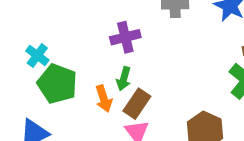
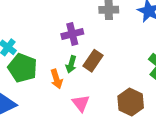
brown rectangle: (137, 104) -> (93, 61), moved

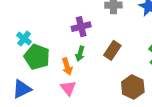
brown rectangle: (93, 61) -> (112, 50), moved
pink triangle: (81, 103) -> (68, 88), moved

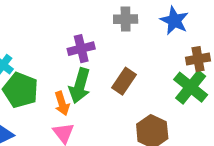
green arrow: (80, 54) -> (80, 86), size x1.6

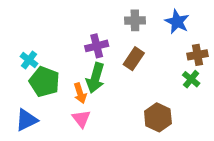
brown rectangle: (124, 81) -> (134, 59), moved
green cross: (191, 87) -> (191, 79), size x0.6

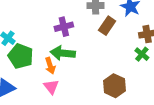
brown rectangle: (134, 59) -> (107, 26), moved
green arrow: (95, 78) -> (63, 53), turned 80

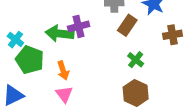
green arrow: (63, 53) -> (59, 34), moved
green cross: (142, 54) -> (136, 60), moved

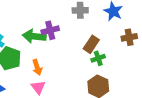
brown rectangle: (127, 25) -> (91, 44), moved
green cross: (136, 60) -> (98, 58), turned 32

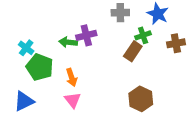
green arrow: (34, 36) -> (68, 42), size x0.7
green cross: (98, 58) -> (143, 35), moved

